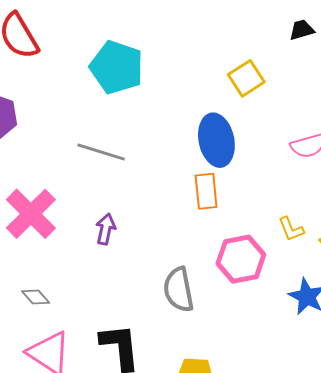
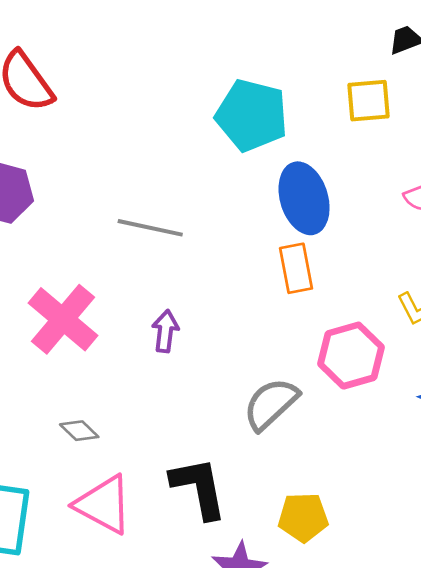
cyan pentagon: (117, 67) -> (252, 115), moved
yellow square: (246, 78) -> (368, 101), moved, turned 33
gray semicircle: (179, 290) -> (271, 404), turned 63

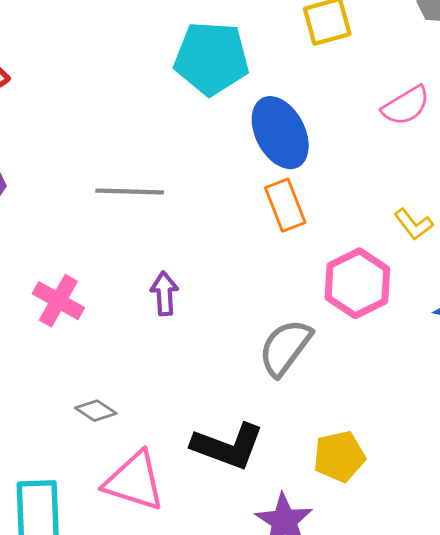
pink cross: (63, 319) -> (58, 301), size x0.7
black L-shape: (199, 488) -> (228, 446), turned 132

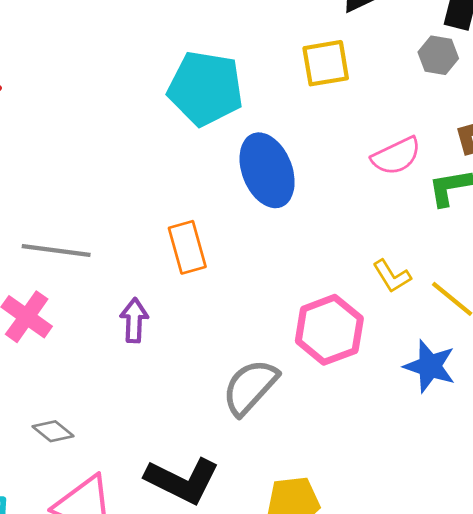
gray line: (130, 191) -> (56, 250), moved
orange rectangle: (285, 205) -> (187, 247), moved

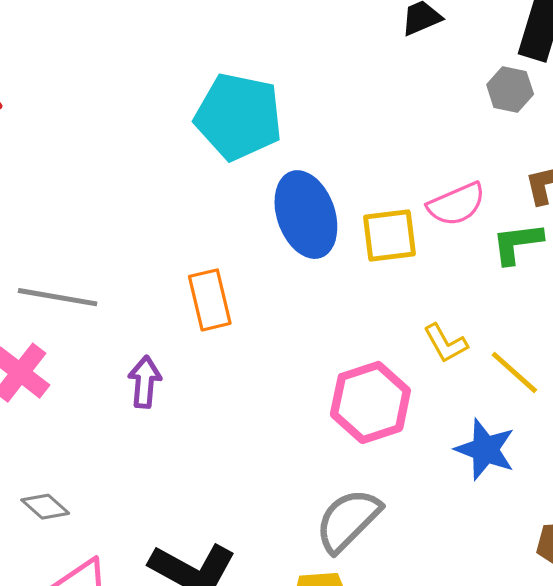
yellow square: (326, 63) -> (389, 235), moved
gray semicircle: (250, 387) -> (348, 520), moved

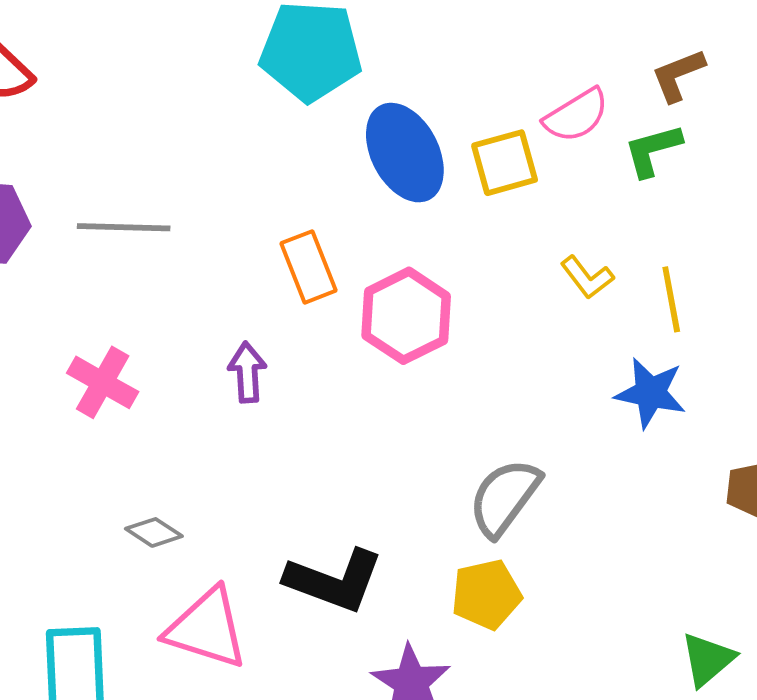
gray line: (58, 297) -> (124, 227), moved
yellow line: (514, 372) -> (671, 299), turned 46
pink hexagon: (370, 402) -> (406, 316), moved

